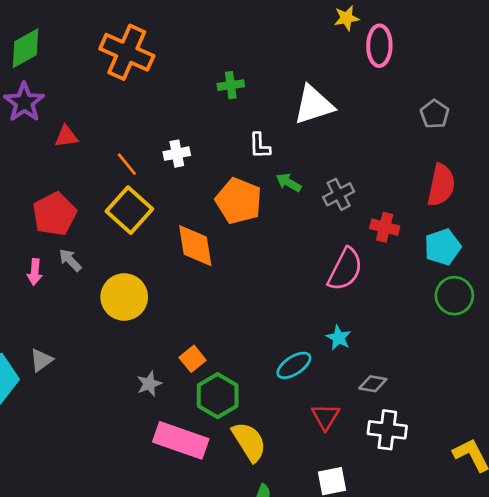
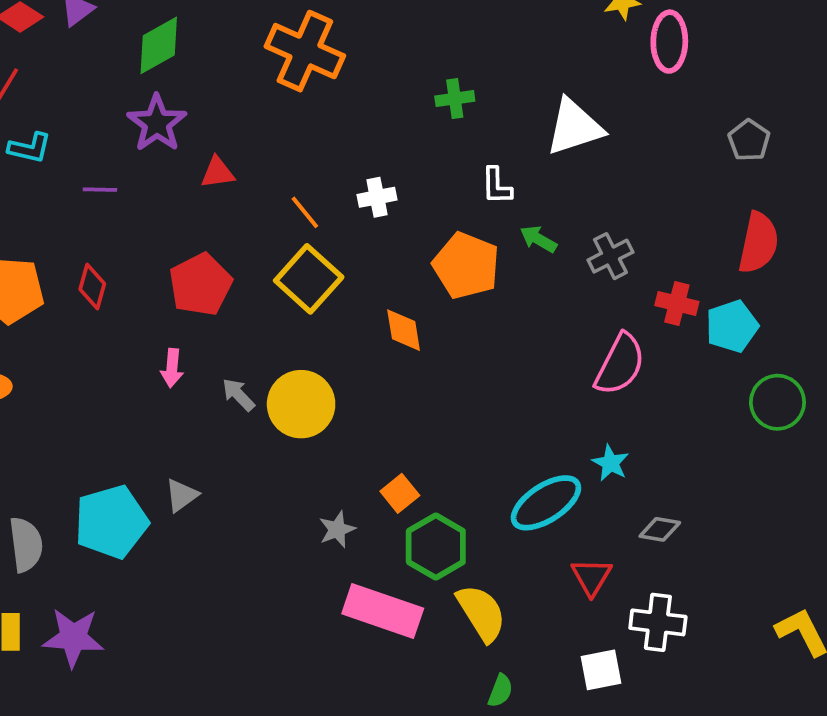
orange diamond: (195, 246) -> (404, 330), size x0.7
cyan pentagon: (443, 247) -> (732, 326), moved
gray arrow: (70, 260) -> (238, 395), moved
cyan ellipse: (294, 365) -> (546, 503), size x1.4
white cross: (387, 430) -> (658, 622), moved

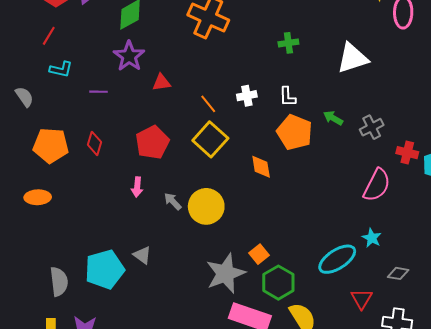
white L-shape: (497, 186) -> (287, 97), moved
gray triangle: (182, 495) -> (142, 255), turned -48
gray star: (337, 529) -> (225, 273), size x2.0

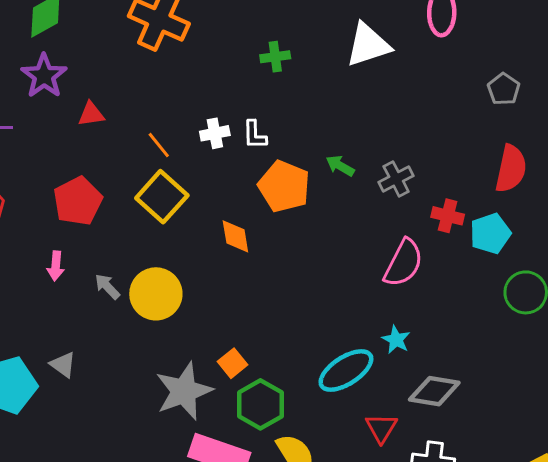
white triangle: (352, 58) -> (368, 45), moved
white L-shape: (287, 97) -> (255, 135), moved
gray diamond: (398, 273) -> (434, 391), size x1.6

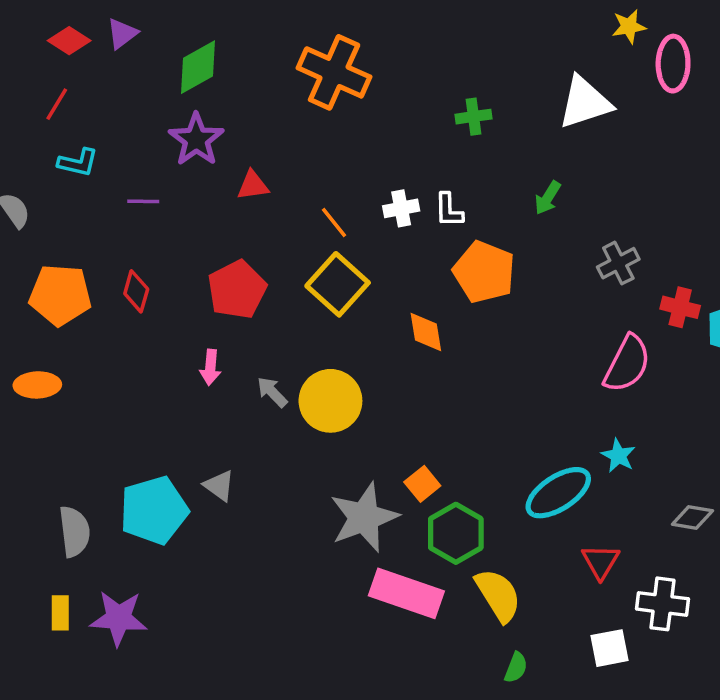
green arrow: (340, 166) -> (548, 198), moved, turned -88
gray diamond: (434, 391) -> (692, 517), moved, size x0.7

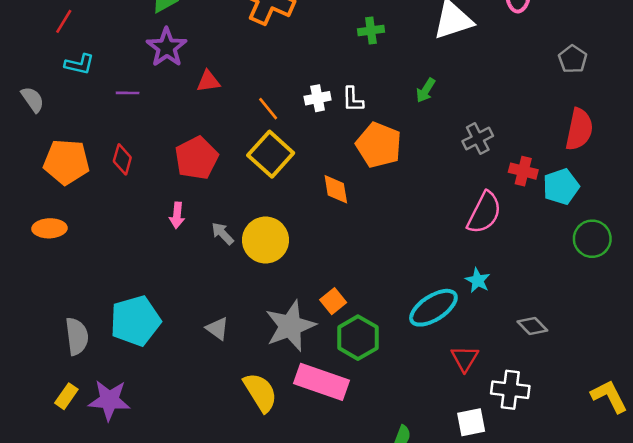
gray triangle: (219, 486) -> (217, 329), moved
gray diamond: (692, 517) -> (532, 326), turned 36
yellow semicircle: (498, 595) -> (260, 392), moved
yellow rectangle: (60, 613) -> (66, 396), turned 35

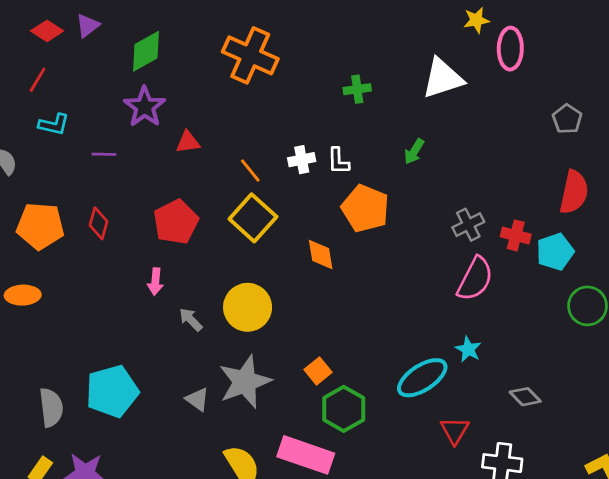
gray cross: (478, 139) -> (468, 225), moved
gray arrow: (223, 234) -> (191, 319), moved
gray star: (290, 326) -> (245, 382), moved

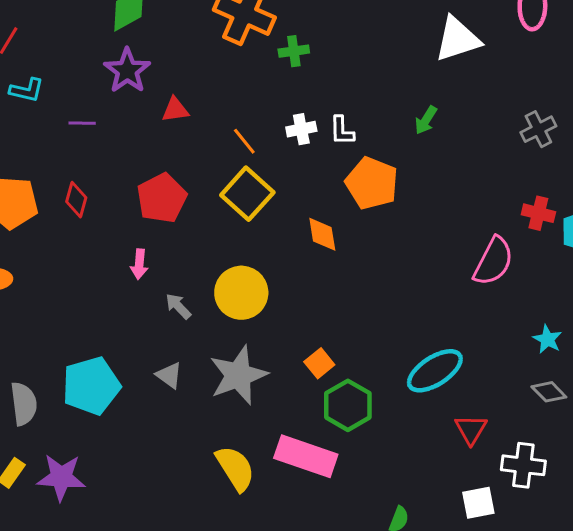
green cross: (357, 89) -> (294, 51), moved
gray cross: (468, 225) -> (538, 129), moved
cyan star: (468, 349) -> (547, 339), moved
gray triangle: (197, 399) -> (169, 375), moved

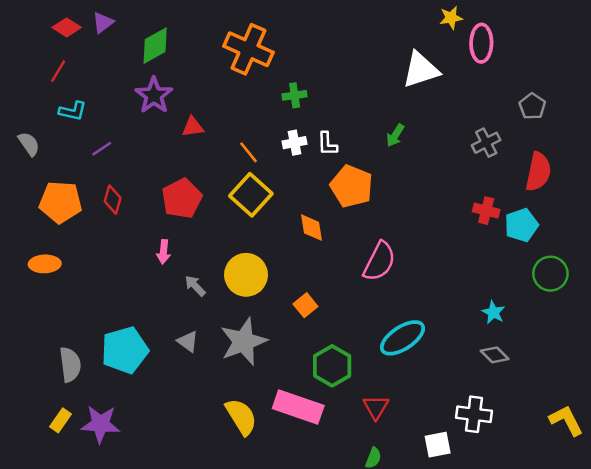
green cross: (294, 51) -> (295, 95), moved
purple line: (82, 123) -> (102, 149), moved, turned -35
pink semicircle: (493, 261) -> (379, 261), moved
orange square: (319, 363) -> (305, 305), moved
red triangle: (471, 429) -> (376, 407), moved

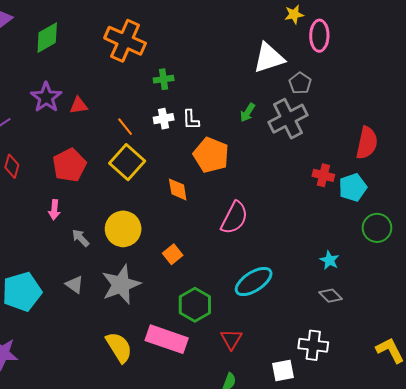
purple star: (154, 95) -> (46, 97), moved
gray pentagon: (532, 106) -> (300, 83), moved
gray cross: (486, 143) -> (288, 119), moved, size x1.6

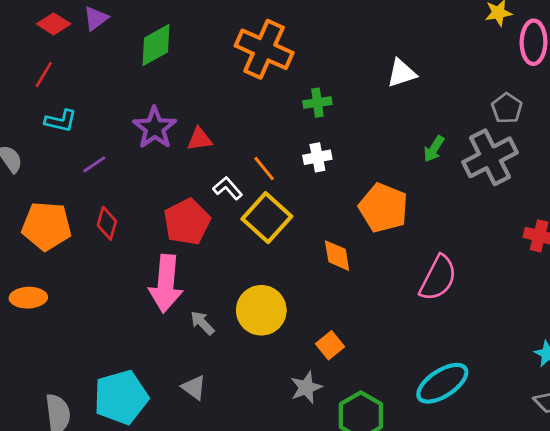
white triangle: (269, 58) -> (402, 73), moved, size x0.7
white L-shape: (191, 120) -> (228, 188), moved, turned 140
pink arrow: (54, 210) -> (166, 284), size x2.0
pink semicircle: (234, 218) -> (438, 278), moved
gray star: (121, 285) -> (306, 387), moved, size x0.6

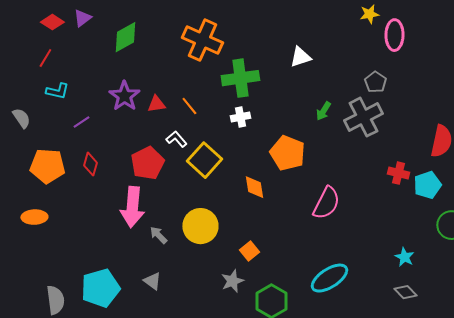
green cross: (317, 103) -> (240, 78), size x1.8
orange line: (264, 169) -> (189, 106), moved

